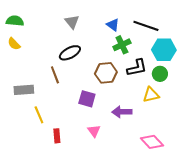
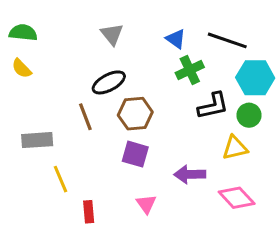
brown hexagon: (106, 73) -> (135, 114), moved
pink diamond: (152, 142) -> (237, 198), moved

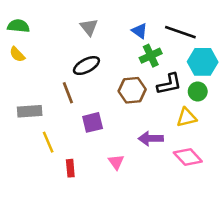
brown hexagon: (135, 114) -> (132, 90), moved
purple square: (135, 154) -> (93, 122), moved, turned -30

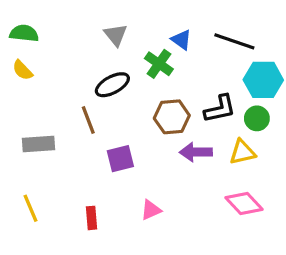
green cross: (151, 56) -> (159, 64), moved, turned -30
purple arrow: (151, 138) -> (196, 152), moved
yellow line: (48, 142) -> (31, 208), moved
pink triangle: (116, 162) -> (151, 210), turned 42

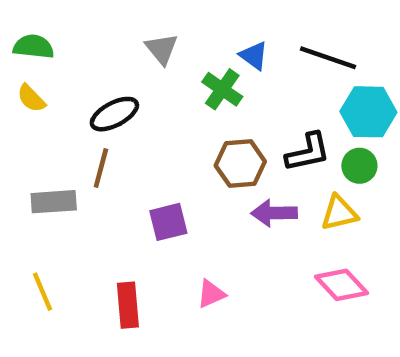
black ellipse: (112, 85) -> (114, 114), moved
brown line: (88, 120) -> (101, 168), moved, turned 36
red rectangle: (92, 218) -> (128, 305), size x1.4

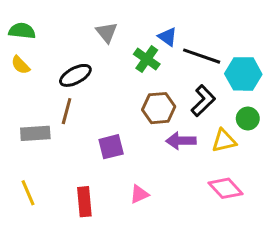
black line: (328, 58) -> (202, 56), moved
black L-shape: (308, 152) -> (203, 101), turned -32
green circle: (359, 166) -> (248, 118), moved

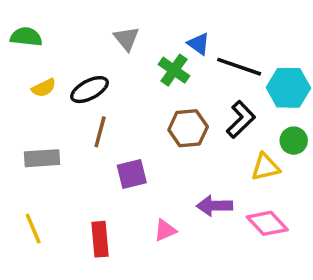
yellow semicircle: (20, 65) -> (44, 88), moved, turned -72
brown line: (67, 111) -> (100, 132), moved
purple arrow: (181, 141) -> (214, 206), moved

